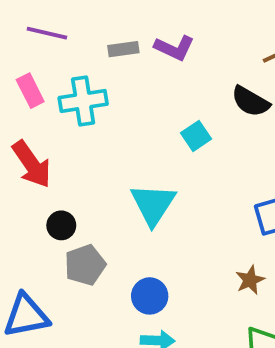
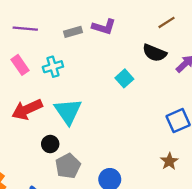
cyan cross: (83, 101) -> (53, 67), size x0.7
red arrow: (32, 164) -> (27, 109), turned 108
cyan triangle: (153, 204) -> (68, 111), moved

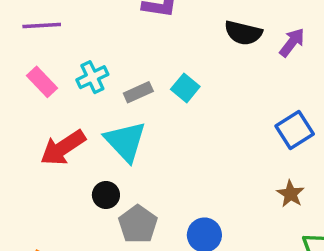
gray rectangle: (73, 32) -> (138, 92), moved
cyan square: (124, 78) -> (185, 88), moved

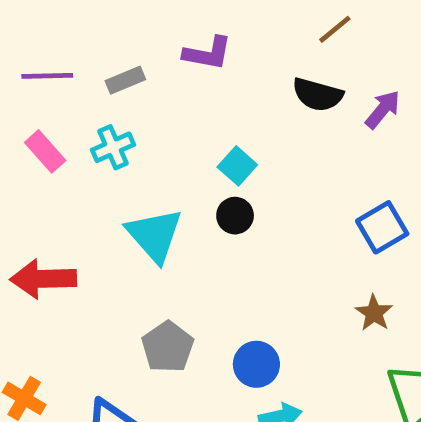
gray rectangle: (138, 92) -> (125, 80), moved
red arrow: (63, 148) -> (43, 279), moved, turned 30
black circle: (106, 195) -> (235, 216), moved

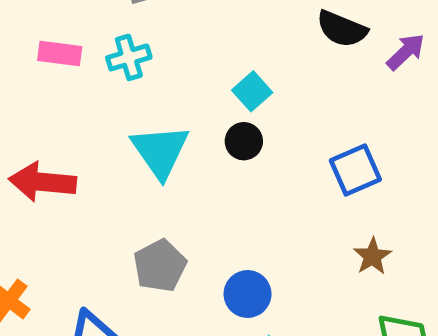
pink rectangle: (45, 151) -> (60, 53), turned -48
blue square: (382, 227) -> (355, 170), moved

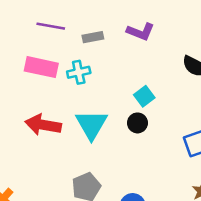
pink rectangle: (60, 53) -> (41, 67), size x1.4
red arrow: (42, 182) -> (43, 125), moved

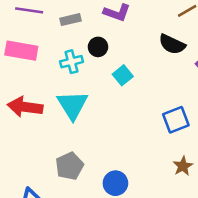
cyan cross: (79, 72) -> (71, 62), moved
black circle: (137, 123) -> (98, 47), moved

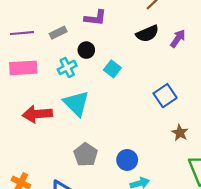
black semicircle: (172, 44) -> (147, 34), turned -35

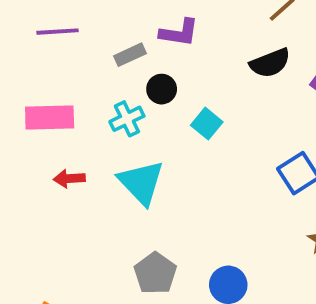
purple line: (22, 33) -> (57, 32), moved
gray rectangle: (58, 33) -> (130, 55), moved
red arrow: (37, 114) -> (69, 179), moved, size x0.6

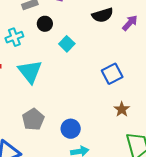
cyan cross: (127, 119) -> (14, 37), moved

